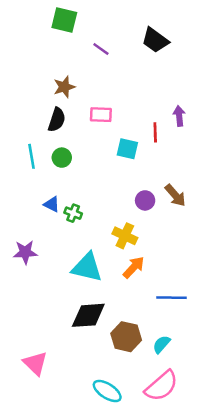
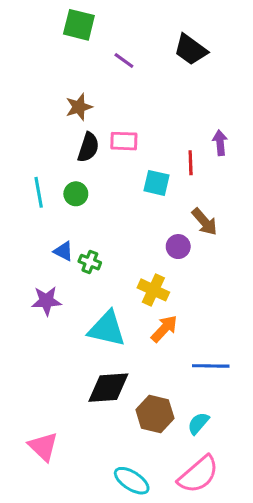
black semicircle: (57, 120) -> (88, 147), moved
brown arrow: (175, 195) -> (205, 222), moved
purple star: (25, 252) -> (46, 301), moved

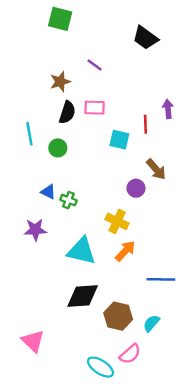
purple line: (124, 60) -> (95, 65), moved
cyan line: (39, 192) -> (29, 134), moved
pink semicircle: (198, 474) -> (130, 354), moved, size x0.7

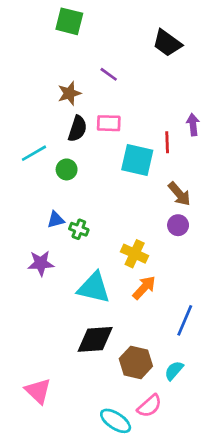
cyan line: (29, 134) -> (34, 153), turned 70
cyan square: (119, 140) -> (137, 160), size x1.4
purple circle: (136, 188) -> (178, 225), moved
blue triangle: (48, 192) -> (56, 220), turned -42
blue line: (161, 279) -> (185, 320), turned -68

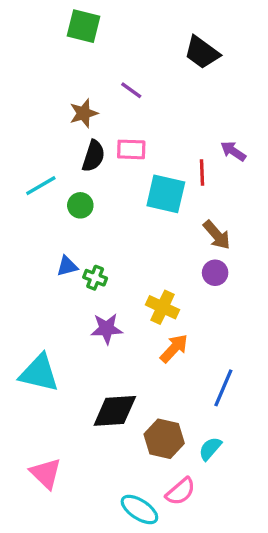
purple arrow: (193, 125) -> (233, 151), turned -50
purple star: (41, 263) -> (107, 329), moved
cyan triangle: (94, 288) -> (39, 373), moved

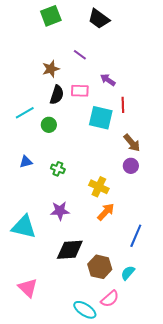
green square: (84, 26) -> (51, 16), turned -35
black trapezoid: (202, 52) -> (99, 19), moved
purple arrow: (233, 151) -> (108, 80), moved
blue triangle: (67, 266) -> (26, 162), moved
purple star: (107, 329) -> (60, 211), moved

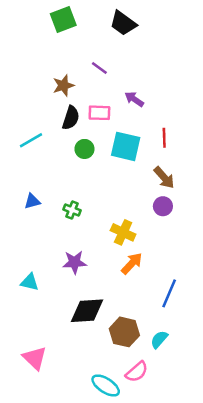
red line: (123, 105) -> (164, 138), moved
green circle: (49, 125) -> (84, 149), moved
cyan triangle: (24, 227) -> (30, 282), size x0.6

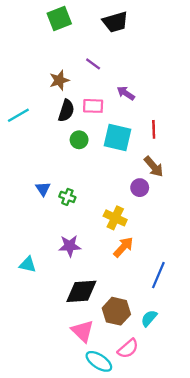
black trapezoid: (123, 23) -> (115, 22), turned -52
cyan line: (31, 140) -> (18, 115), moved
blue triangle: (32, 201) -> (43, 189), moved, turned -49
purple circle: (163, 206) -> (140, 188), moved
pink triangle: (35, 358) -> (83, 331), moved

